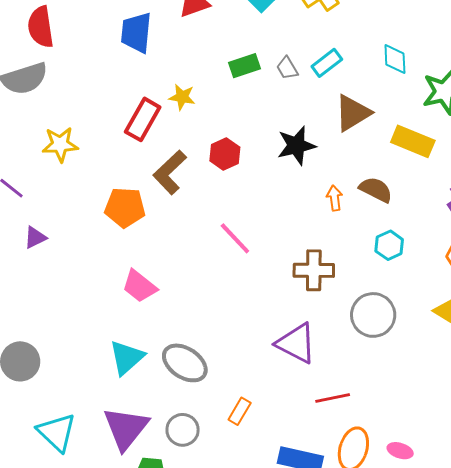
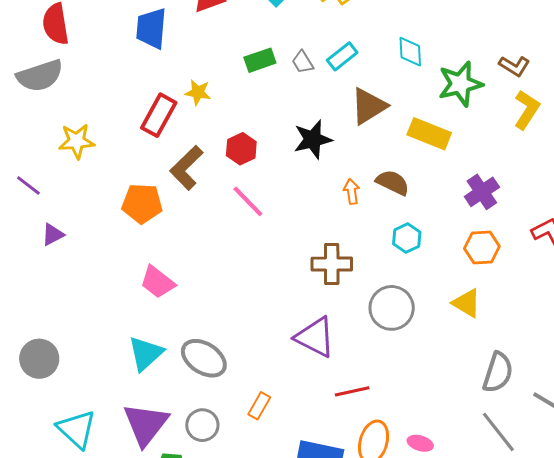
pink line: (235, 238) -> (248, 201), moved

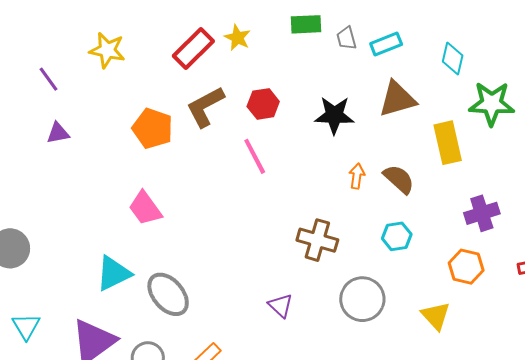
yellow rectangle: (429, 134) -> (448, 143), turned 39
purple triangle: (315, 337) -> (281, 306), size x0.6
cyan triangle: (77, 429) -> (26, 326), size x0.7

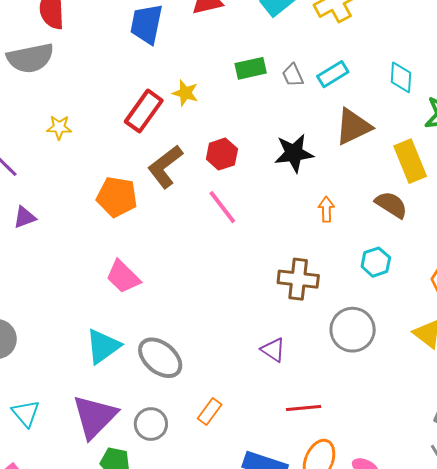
yellow star: (107, 50) -> (59, 127), size x0.7
brown semicircle: (399, 179) -> (391, 205), moved

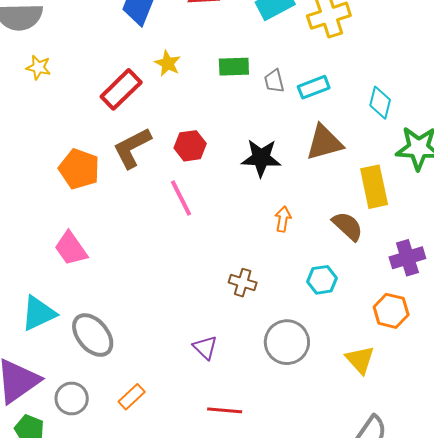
yellow star: (185, 93) -> (168, 63), moved
yellow star: (59, 127) -> (38, 67), moved
brown cross: (298, 279) -> (243, 283), size x0.7

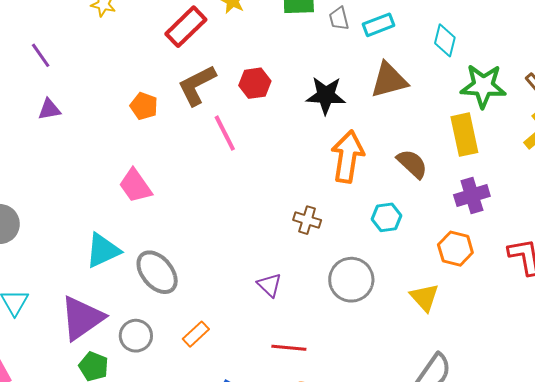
orange pentagon: (79, 169) -> (144, 106), size x0.7
yellow rectangle: (374, 187) -> (464, 135), moved
pink line: (181, 198) -> (225, 133), moved
orange arrow: (283, 219) -> (348, 157), size x2.0

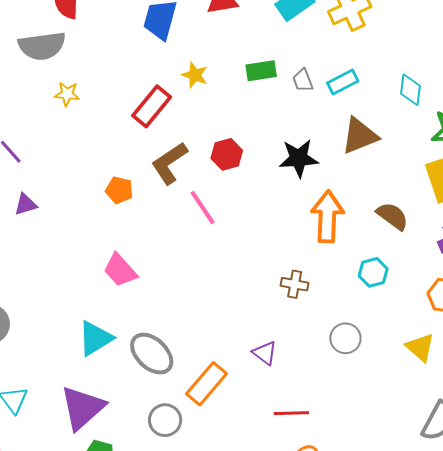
gray circle: (351, 280) -> (345, 338), size x0.7
orange rectangle: (196, 334) -> (207, 384), moved, size x1.6
gray circle: (136, 336) -> (165, 420), moved

